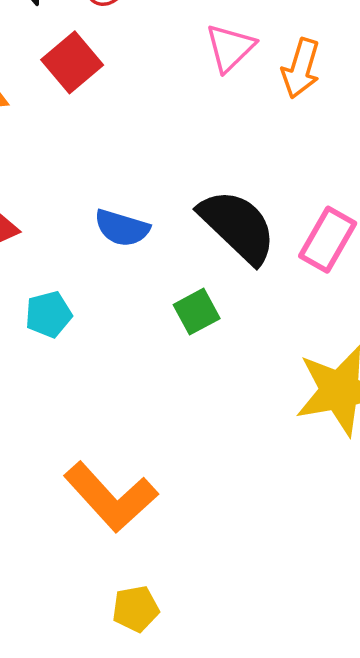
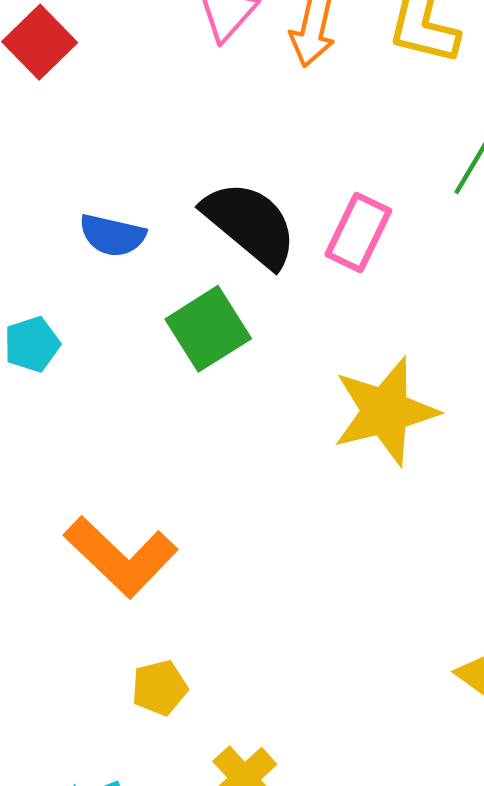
green square: (197, 312) -> (208, 329), size x1.5

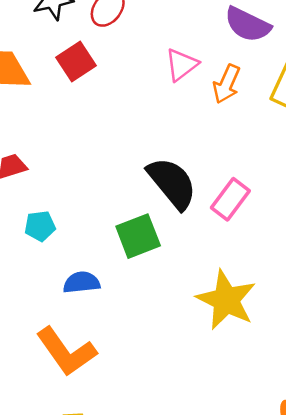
blue semicircle: (112, 235) -> (82, 282), moved, turned 150
yellow star: (385, 411) -> (226, 300), turned 30

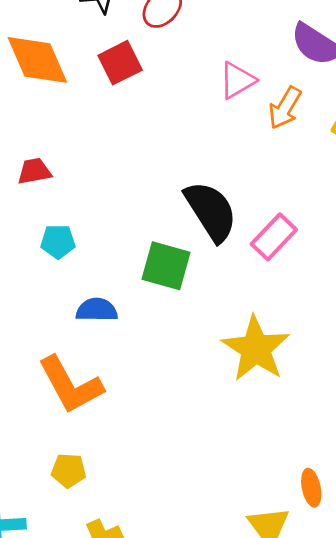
green square: (138, 236) -> (166, 266), turned 30

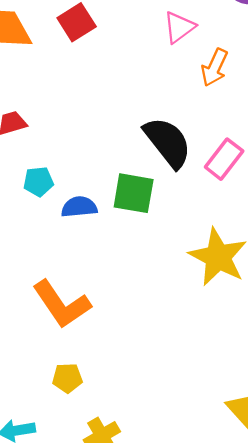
orange arrow: (285, 108) -> (215, 68), moved
blue semicircle: (97, 310) -> (79, 207), moved

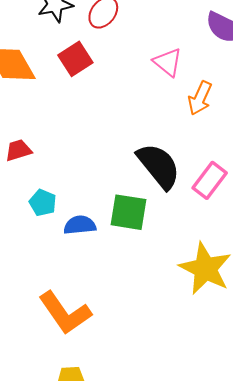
pink triangle: (179, 27) -> (168, 62), turned -44
cyan pentagon: (38, 182) -> (43, 203), turned 30

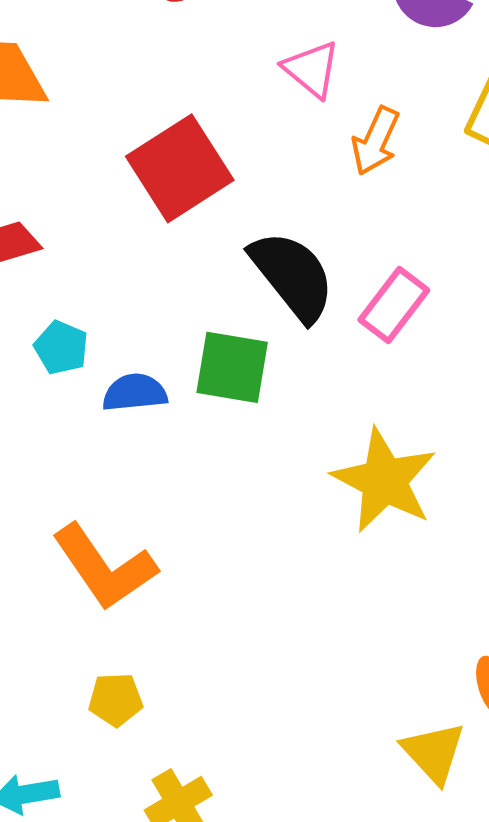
red square: (75, 59) -> (180, 168), moved, size x1.5

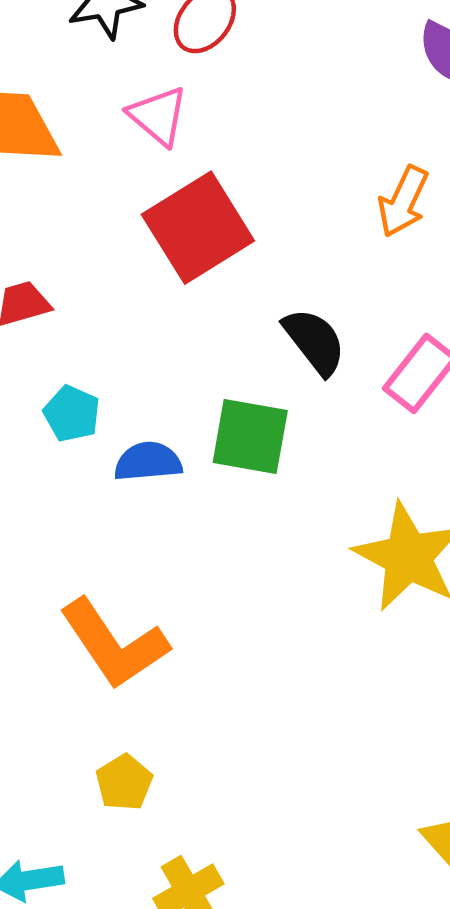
pink triangle: (312, 69) -> (158, 116), moved
black semicircle: (292, 276) -> (315, 341), size x0.7
yellow pentagon: (116, 700) -> (124, 782), turned -30

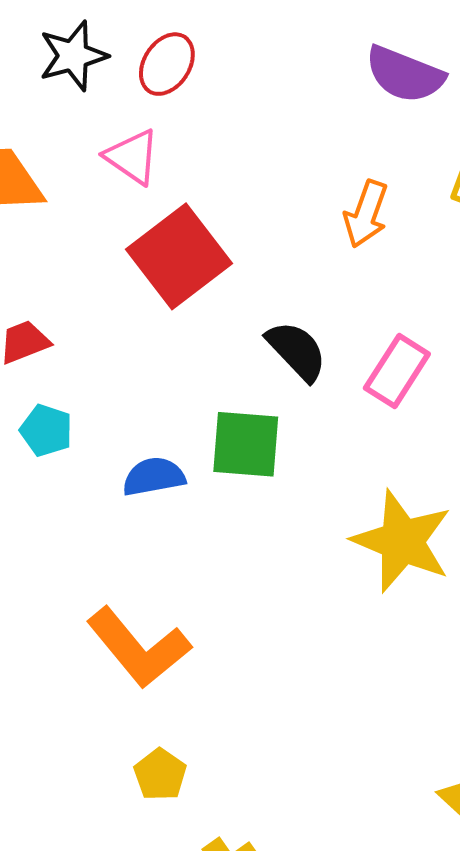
cyan pentagon: (72, 414) -> (46, 430), moved

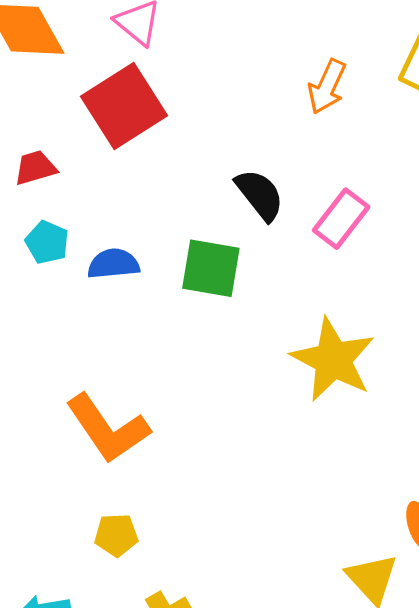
red square: (179, 256) -> (124, 106), moved
blue semicircle: (154, 477) -> (113, 264), moved
yellow pentagon: (160, 775) -> (116, 535), turned 30

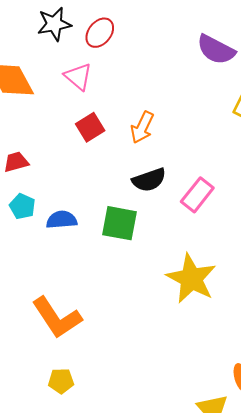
orange arrow: (327, 87) -> (142, 127), moved
red square: (124, 106) -> (90, 127), moved, size x0.6
black semicircle: (260, 195) -> (149, 180), turned 108

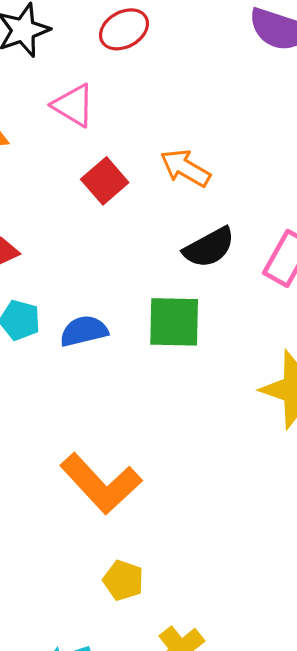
red ellipse: (100, 33) -> (124, 29), moved, turned 32
orange arrow: (142, 127) -> (185, 168), turned 104
yellow pentagon: (61, 381) -> (123, 580), turned 30

